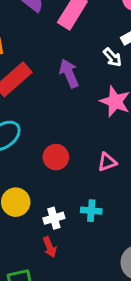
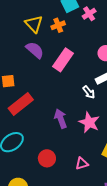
purple arrow: (69, 73) -> (61, 119), moved

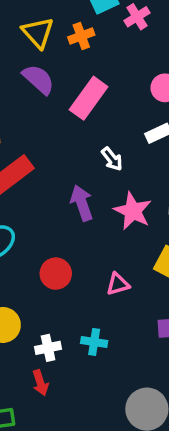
white arrow: (89, 92) -> (112, 159), moved

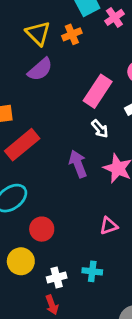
purple semicircle: (38, 79) -> (40, 69), turned 100
pink rectangle: (89, 98) -> (98, 91), moved
red circle: (56, 274) -> (42, 229), moved

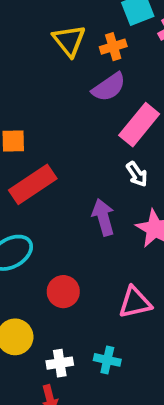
purple semicircle: (40, 69) -> (109, 87), moved
pink triangle: (109, 226) -> (135, 302), size x1.4
red circle: (42, 229) -> (63, 292), moved

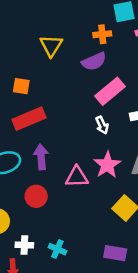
yellow triangle: (69, 41) -> (51, 46), moved
purple arrow: (103, 217) -> (41, 157), moved
pink triangle: (135, 302) -> (77, 177), moved

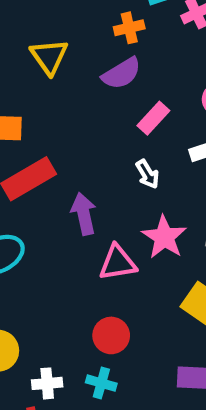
pink rectangle: (110, 91) -> (153, 118), size x0.7
purple arrow: (41, 157) -> (84, 214), moved
red circle: (36, 196) -> (111, 335), moved

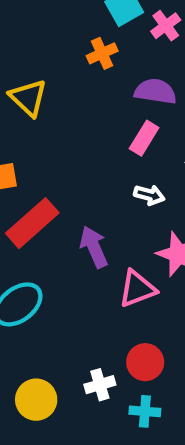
purple semicircle: (121, 73) -> (155, 91), moved, turned -129
white arrow: (147, 174) -> (149, 195), turned -32
white cross: (47, 383) -> (100, 385), moved

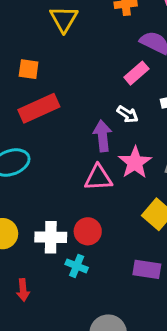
purple arrow: (94, 247) -> (103, 136), moved
white cross: (100, 385) -> (51, 237), size x1.4

